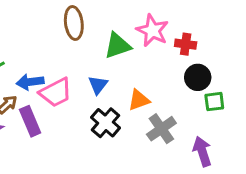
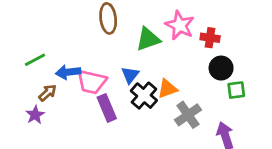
pink trapezoid: (56, 92) -> (92, 82), turned 40
purple rectangle: (30, 121) -> (107, 108), moved
black cross: (106, 123) -> (144, 96), moved

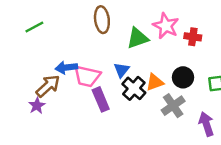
green line: (35, 60) -> (34, 27), moved
black circle: (221, 68) -> (183, 77), moved
brown arrow: (48, 93) -> (48, 86), size x1.5

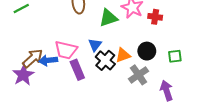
blue arrow: (66, 68) -> (48, 60), moved
purple star: (37, 106) -> (23, 75), size x1.5

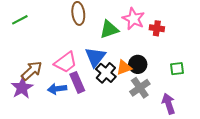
blue triangle: (95, 45) -> (95, 57), size x1.5
pink trapezoid: (66, 50) -> (66, 62), turned -50
black circle: (147, 51) -> (138, 64), moved
blue arrow: (48, 60) -> (57, 89), moved

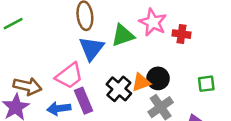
blue triangle: (95, 57) -> (91, 48), moved
brown arrow: (32, 71) -> (27, 86), turned 55

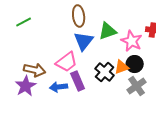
pink star: (153, 22) -> (132, 41), moved

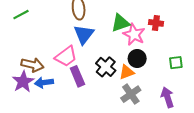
green triangle: (108, 31) -> (120, 23), moved
orange triangle: (122, 67) -> (127, 72), moved
gray cross: (137, 86) -> (131, 94), moved
blue arrow: (59, 87) -> (44, 83), moved

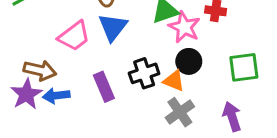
pink trapezoid: (66, 56) -> (74, 36), moved
green square: (176, 63) -> (244, 67), size x1.5
black cross: (106, 67) -> (144, 73), turned 30
orange triangle: (127, 72) -> (174, 81), turned 42

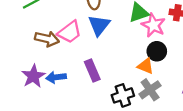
brown arrow: (40, 70) -> (47, 39), moved
black cross: (144, 73) -> (123, 95), moved

